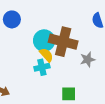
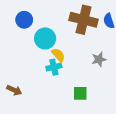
cyan circle: (44, 41) -> (45, 38), moved
brown cross: (63, 42) -> (84, 20), moved

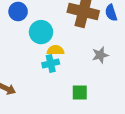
yellow semicircle: (58, 55) -> (56, 50), turned -48

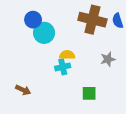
cyan circle: (41, 32) -> (44, 33), moved

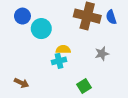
blue circle: (33, 20) -> (22, 16), moved
green square: (89, 93) -> (84, 86), turned -32

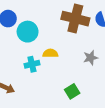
cyan cross: (59, 61) -> (32, 64), moved

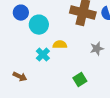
cyan cross: (32, 64) -> (43, 55), turned -32

